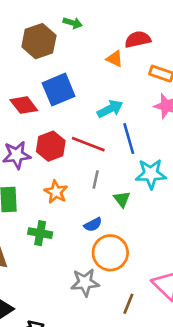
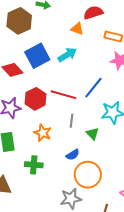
cyan arrow: (110, 109) -> (67, 55), moved
blue line: (129, 139) -> (93, 88), turned 60

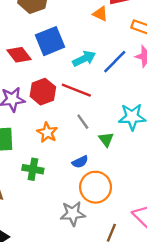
cyan arrow: (67, 55) -> (84, 59), moved
blue line: (93, 88) -> (115, 62), moved
gray line: (72, 121) -> (83, 122), turned -48

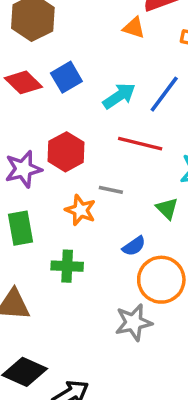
blue square: (50, 41) -> (66, 77), size x0.7
red diamond: (19, 55) -> (23, 82), moved
red line: (76, 90) -> (140, 144), moved
gray line: (83, 122) -> (111, 190), moved, turned -35

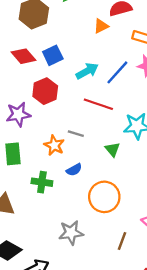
orange triangle: (134, 28) -> (101, 26), turned -49
red hexagon: (66, 152) -> (45, 91), moved
blue semicircle: (134, 246) -> (74, 170), moved
gray star: (134, 322) -> (71, 233), moved

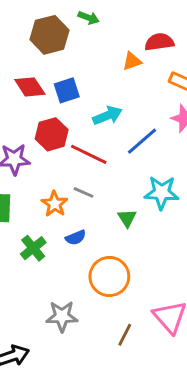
blue line: (117, 72) -> (142, 141), moved
red line: (98, 104) -> (89, 154), moved
green cross: (42, 182) -> (33, 248), turned 36

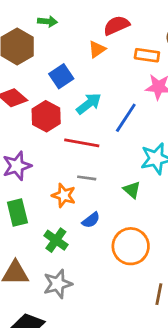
blue square: (67, 90) -> (61, 76), moved
red hexagon: (52, 134) -> (46, 116), moved
gray star: (62, 316) -> (58, 284), moved

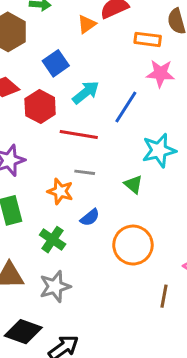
orange triangle: (97, 49) -> (87, 24), moved

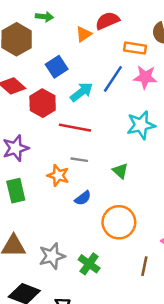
blue line: (126, 107) -> (113, 79), moved
cyan star: (159, 150) -> (141, 125), moved
green cross: (53, 240) -> (89, 264), moved

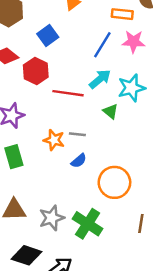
cyan arrow: (82, 92) -> (100, 79), moved
gray line: (79, 160) -> (77, 134), moved
green triangle: (120, 171) -> (111, 111), moved
green cross: (89, 264) -> (88, 224), size x1.4

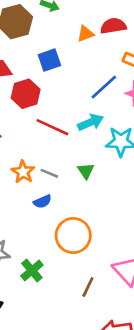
green triangle: (111, 111) -> (86, 171), moved
green cross: (88, 224) -> (32, 270), size x0.7

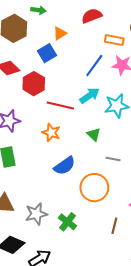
orange triangle: (85, 34) -> (60, 33), moved
orange star: (23, 172) -> (51, 133), moved
gray line: (49, 173) -> (113, 159), moved
blue semicircle: (42, 202) -> (65, 166), size x1.5

